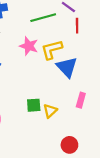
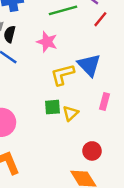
red line: (77, 26) -> (100, 19), turned 40
yellow L-shape: (52, 50) -> (62, 75), moved

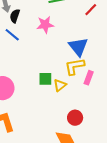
pink star: (47, 42) -> (45, 25), turned -30
yellow L-shape: (62, 75) -> (75, 66), moved

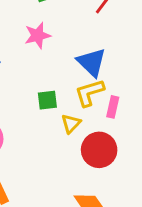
green square: (45, 79) -> (47, 100), moved
red circle: (75, 118) -> (99, 150), moved, size x1.5

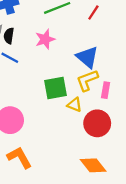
green square: (47, 100) -> (56, 88), size x1.5
yellow triangle: (71, 124) -> (75, 105), turned -49

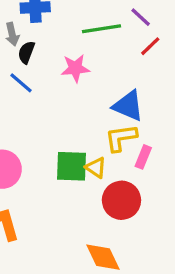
blue triangle: (87, 57) -> (128, 106), turned -30
green square: (56, 88) -> (72, 166), moved

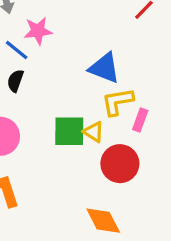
black semicircle: (26, 52) -> (15, 81), moved
pink star: (75, 68) -> (38, 31), moved
blue triangle: (128, 106) -> (104, 68), moved

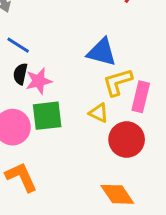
pink star: (38, 31) -> (39, 81), moved
pink rectangle: (140, 120) -> (141, 97), size x1.4
green square: (69, 131) -> (47, 116), moved

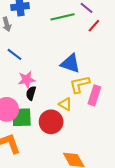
black semicircle: (20, 74) -> (31, 93), moved
green square: (47, 116) -> (22, 117), moved
red circle: (127, 140) -> (51, 122), moved

